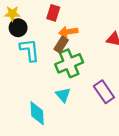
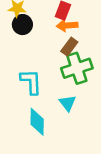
orange arrow: (68, 32) -> (67, 25), moved
cyan L-shape: (30, 50) -> (31, 82), moved

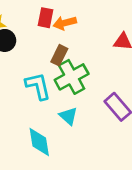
orange arrow: (67, 25) -> (65, 23), moved
cyan L-shape: (31, 82) -> (38, 86), moved

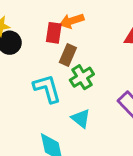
red rectangle: (46, 18) -> (54, 33), moved
green cross: (72, 77) -> (82, 77), size x0.7

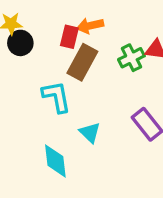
brown rectangle: (68, 55) -> (82, 62), size x1.5
green cross: (82, 77) -> (131, 58), moved

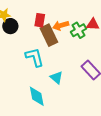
orange arrow: (90, 26) -> (61, 26), moved
brown rectangle: (82, 62) -> (49, 35), turned -50

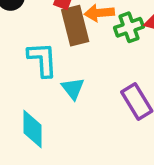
cyan triangle: (56, 78) -> (73, 88), moved

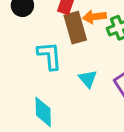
cyan triangle: (73, 88) -> (88, 79), moved

